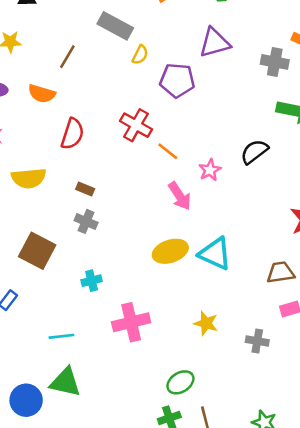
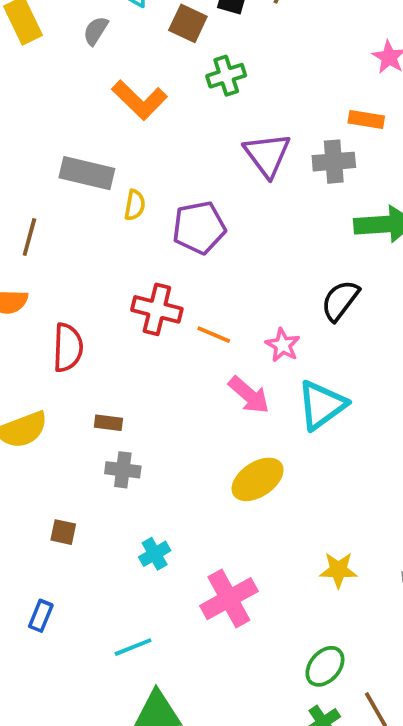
purple triangle: (215, 43) -> (267, 155), moved, turned -36
brown square: (37, 251) -> (63, 532), size x0.5
cyan triangle: (215, 254) -> (322, 405), moved, turned -45

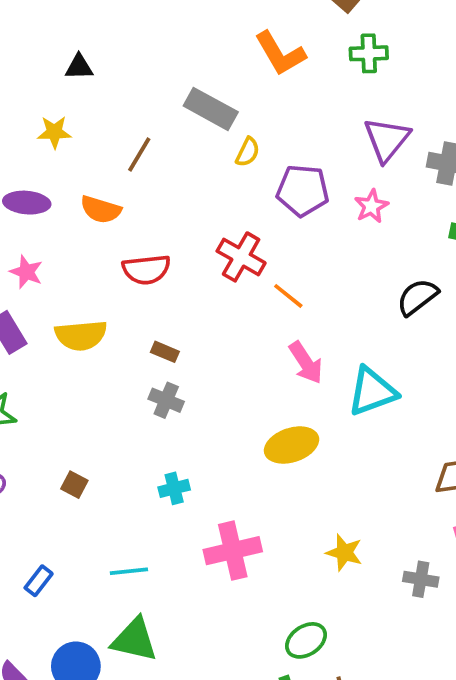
pink star: (283, 345) -> (371, 206), moved
red semicircle: (68, 348) -> (146, 270), turned 66
brown square: (63, 532) -> (74, 485), moved
blue rectangle: (41, 616) -> (39, 581), moved

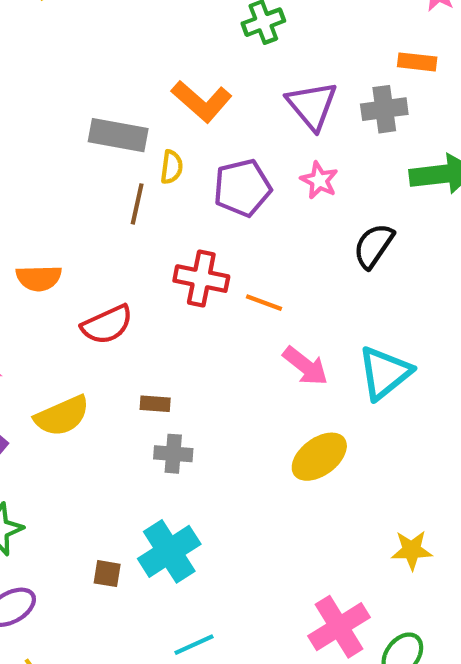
orange L-shape: (280, 53) -> (202, 101), moved
brown line: (139, 154) -> (137, 204), moved
black semicircle: (417, 297) -> (374, 246), moved
cyan cross: (174, 488) -> (169, 551), moved, size x1.8
pink cross: (233, 551) -> (339, 627), moved

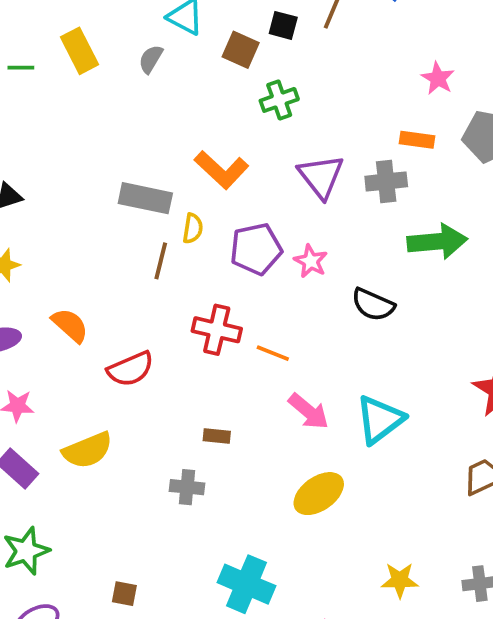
pink star: (319, 180) -> (311, 261), moved
black semicircle: (374, 246) -> (373, 305), turned -102
orange semicircle: (39, 278) -> (70, 325), turned -138
brown rectangle: (155, 404) -> (217, 436), moved
cyan cross: (169, 551) -> (247, 584), moved, turned -36

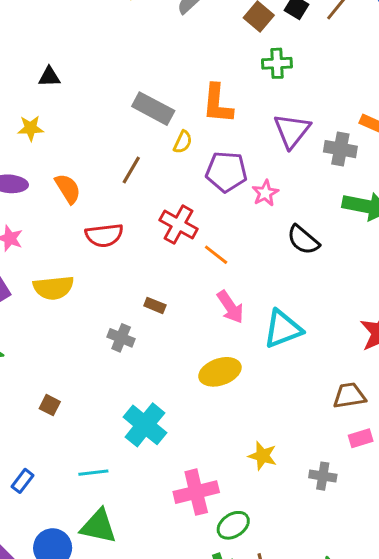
orange L-shape: (221, 170) -> (218, 104), turned 36
brown line: (161, 261) -> (131, 170), moved

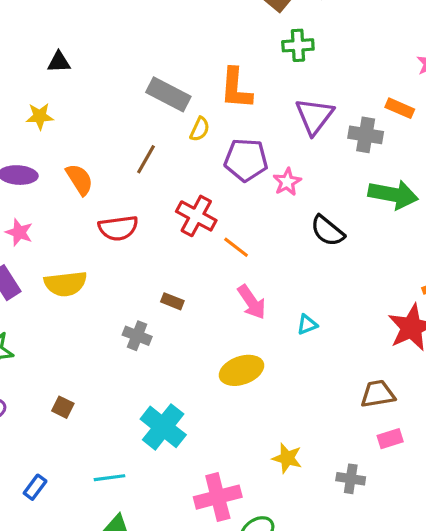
cyan triangle: (283, 329) -> (307, 325), size x0.5

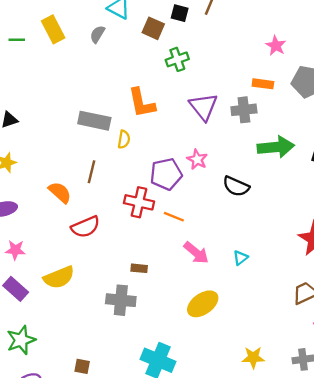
purple pentagon: (246, 160) -> (166, 174), moved
orange semicircle: (79, 179) -> (60, 192), moved
gray cross: (137, 336) -> (121, 300), size x1.4

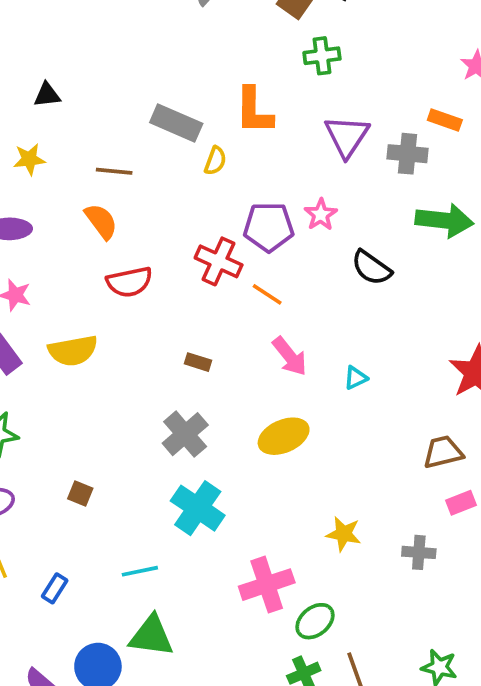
brown line: (91, 172) -> (114, 171), moved, turned 70
gray cross: (121, 300) -> (185, 434), moved, turned 32

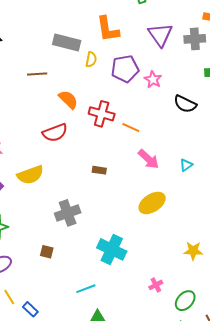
orange semicircle: (101, 221) -> (68, 100), moved
purple pentagon: (269, 227) -> (125, 69), moved
gray cross: (185, 434) -> (68, 213), moved, turned 30
pink cross: (267, 585) -> (156, 285), size x0.5
blue rectangle: (55, 588) -> (30, 309), moved, turned -70

